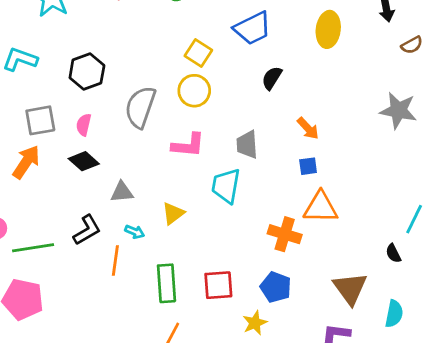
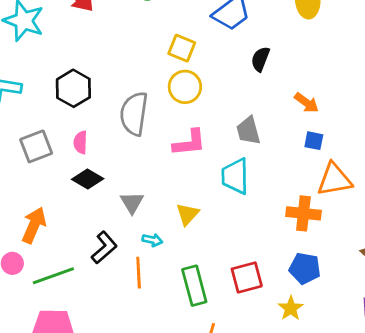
orange arrow: (26, 162) -> (34, 225), moved
blue square: (308, 166) -> (314, 141), turned 30
gray triangle: (122, 192) -> (132, 203), turned -45

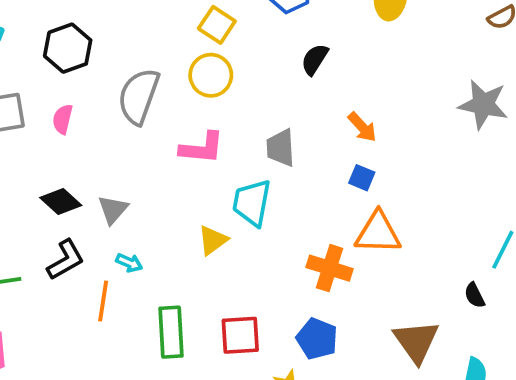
black diamond: (88, 179) -> (61, 202), moved
yellow triangle: (187, 214) -> (213, 240), moved

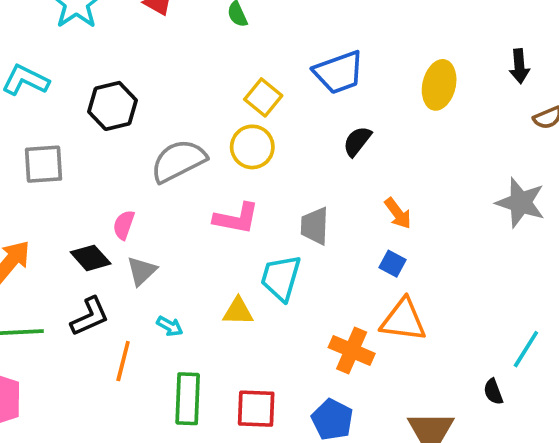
gray semicircle: (139, 96) -> (178, 161), turned 38
pink semicircle: (63, 119) -> (124, 225), moved
yellow triangle: (213, 240) -> (238, 311), turned 32
cyan arrow: (129, 263) -> (170, 326), moved

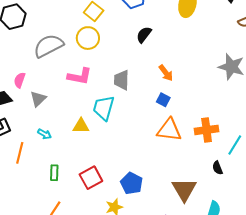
gray triangle: (142, 271) -> (38, 99), moved
orange cross: (352, 350) -> (207, 130), moved, turned -30
green rectangle: (188, 399) -> (54, 173), size x0.6
red square: (256, 409) -> (91, 178), turned -30

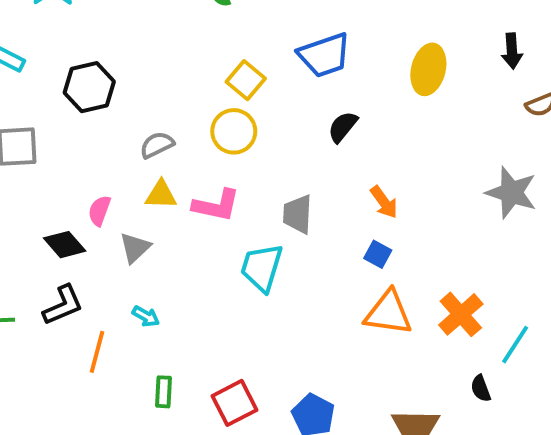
gray semicircle: (49, 46) -> (157, 145), size x0.6
yellow triangle: (81, 126) -> (161, 195), moved
orange cross: (207, 130) -> (461, 314), turned -35

